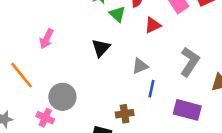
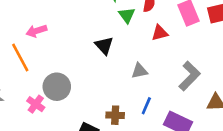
pink arrow: (46, 39) -> (36, 31), moved, turned 36
black triangle: (101, 48) -> (104, 46), turned -36
blue line: (151, 89) -> (146, 106), moved

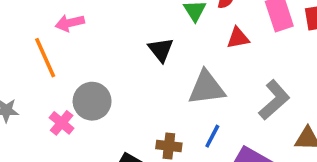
gray triangle: (139, 71) -> (206, 88), size x1.6

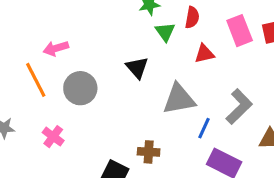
gray circle: (92, 101) -> (80, 88), moved
blue line: (212, 136) -> (204, 128), moved

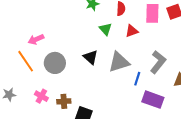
pink rectangle: (240, 31) -> (152, 13), turned 30
green triangle: (165, 32) -> (105, 29), moved
black triangle: (137, 68) -> (91, 57), moved
brown cross: (149, 152) -> (64, 101), moved

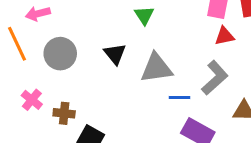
red triangle: (132, 31) -> (224, 36), moved
blue line: (137, 79) -> (180, 98), turned 64

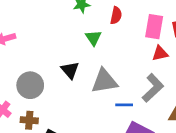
gray circle: (60, 54) -> (30, 85), moved

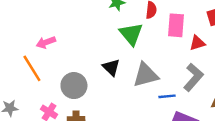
pink rectangle: (154, 27) -> (176, 25), moved
green triangle: (93, 38) -> (131, 34), size x1.5

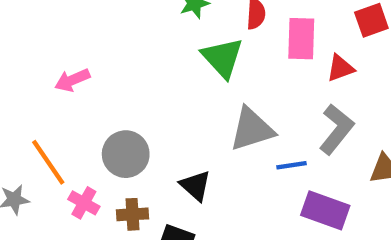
black triangle: (111, 67) -> (195, 186), moved
orange line: (32, 68) -> (48, 162), moved

